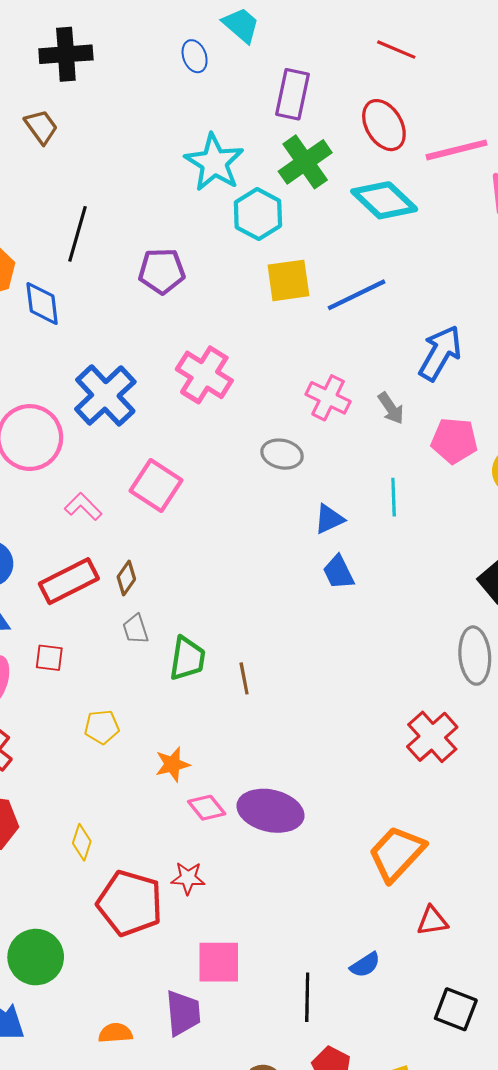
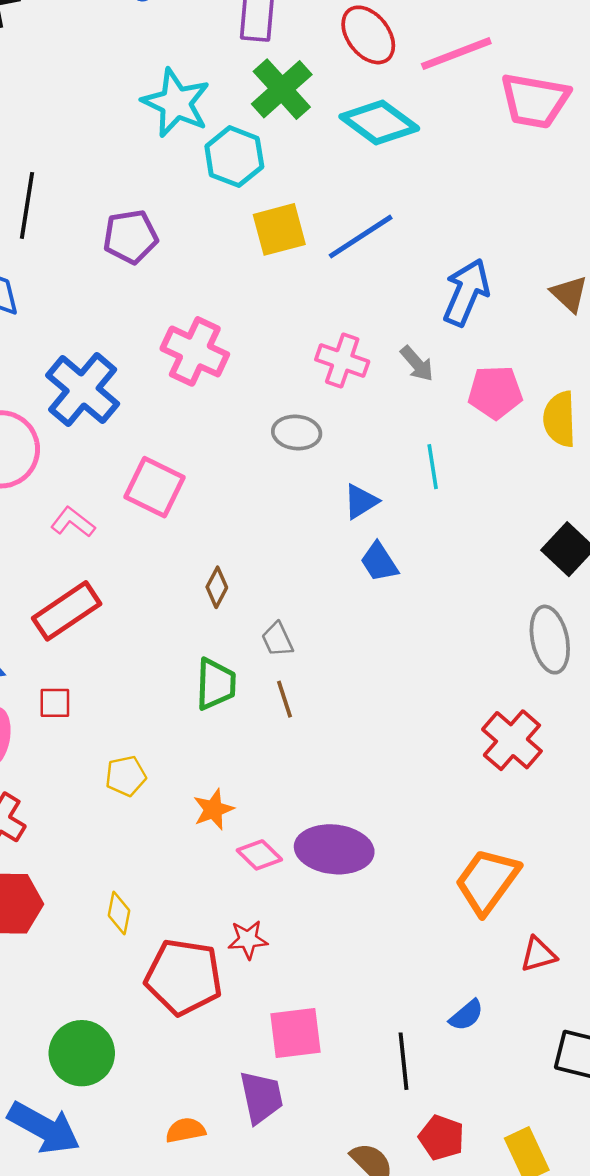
brown diamond: (126, 578) -> (217, 587), moved
gray trapezoid: (136, 629) -> (277, 639), moved

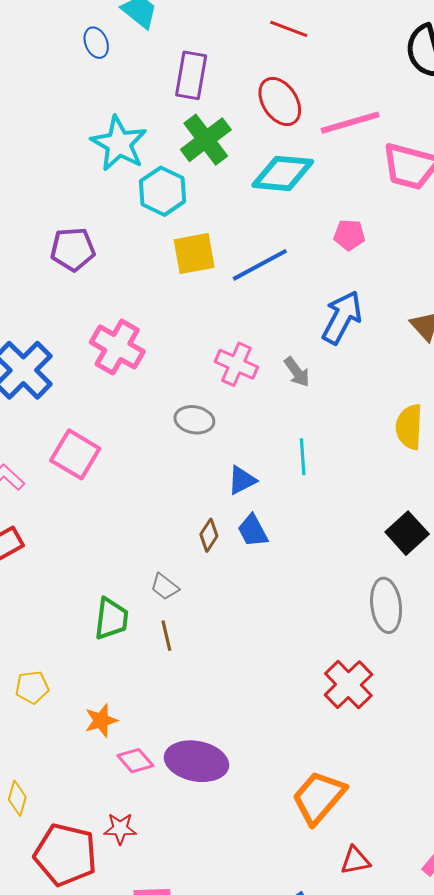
cyan diamond: (379, 123) -> (283, 173), turned -36
pink pentagon: (495, 392) -> (349, 235), moved, size x0.7
brown diamond: (217, 587) -> (209, 535), moved
gray trapezoid: (277, 639) -> (165, 587), turned -32

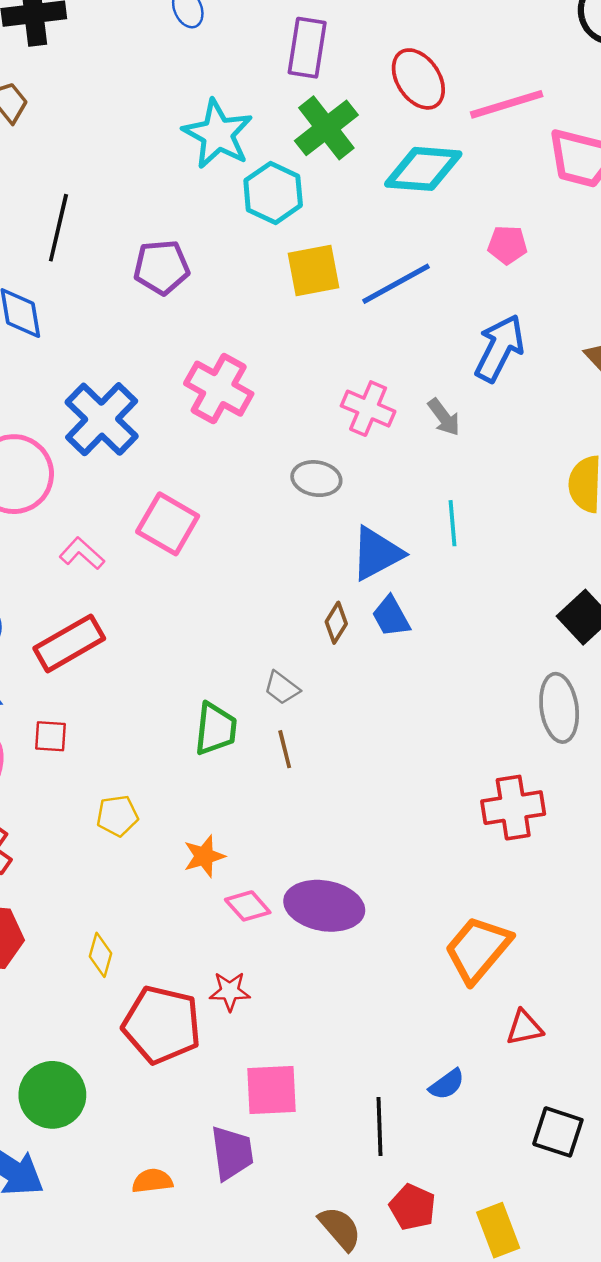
blue triangle: (242, 480) -> (377, 553), size x1.5
red cross: (348, 685) -> (513, 808), turned 36

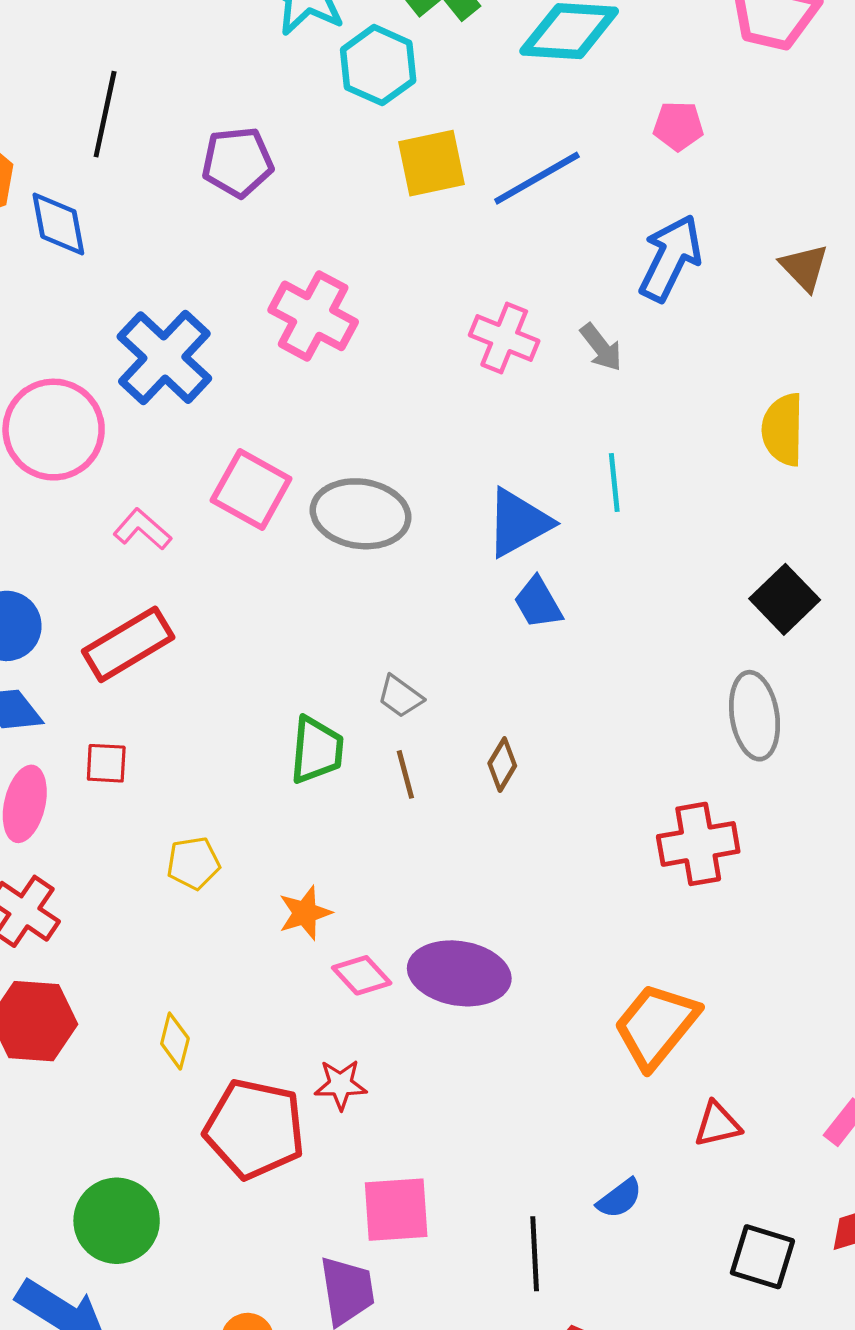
gray ellipse: (316, 479) -> (361, 514), moved, size x1.5
brown diamond: (336, 623) -> (502, 765), moved

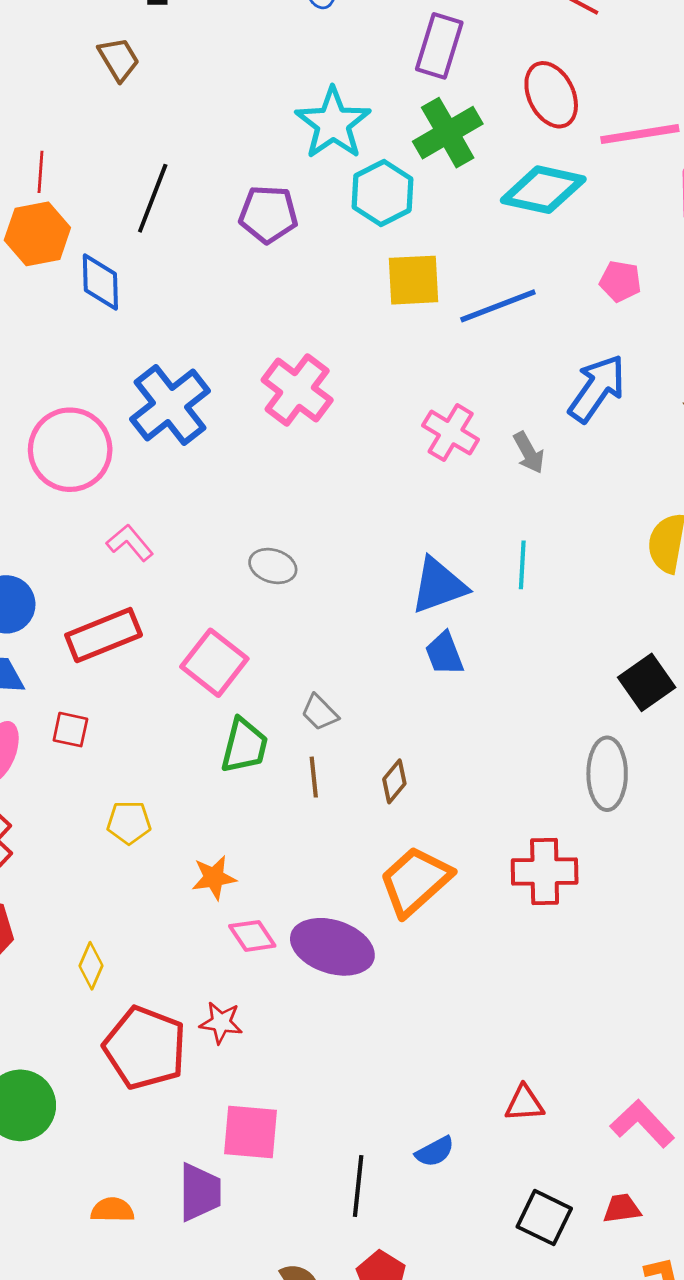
purple pentagon: (237, 162) -> (268, 214), moved
pink square: (251, 490) -> (214, 663), moved
gray ellipse: (361, 514) -> (273, 566), moved, size x0.6
orange trapezoid: (656, 1025) -> (415, 881), moved

